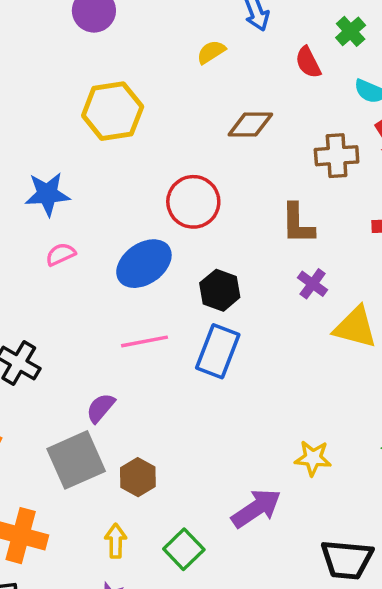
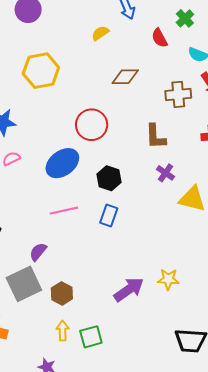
blue rectangle: (218, 351) -> (109, 215), size x0.7
purple arrow: (256, 508) -> (129, 289), moved
yellow arrow: (116, 541) -> (63, 331), moved
green square: (184, 549) -> (91, 337), turned 30

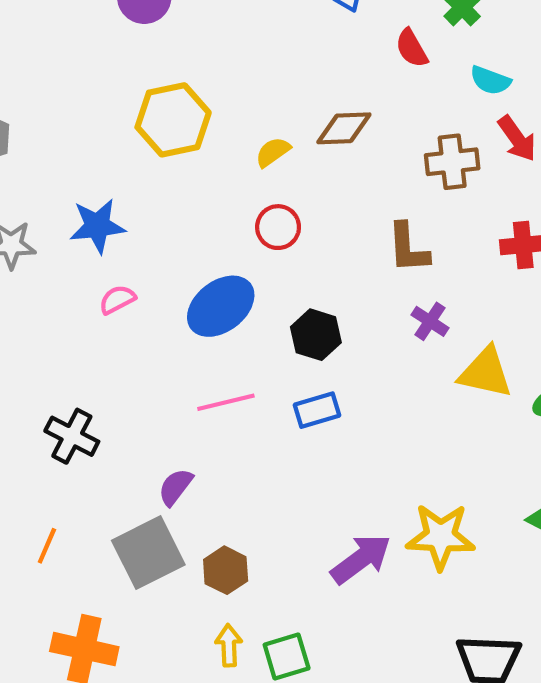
yellow semicircle: (100, 33) -> (273, 152), moved
red circle: (92, 125) -> (278, 227), size x0.7
blue rectangle: (109, 215) -> (317, 410), turned 55
yellow star: (168, 279) -> (441, 536), size x1.5

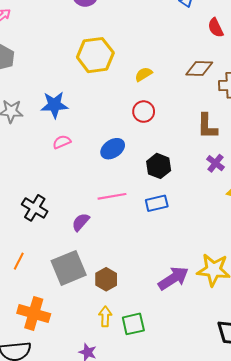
brown diamond: (344, 128) -> (199, 68), moved
blue ellipse: (221, 306) -> (113, 149), size x0.7
purple semicircle: (175, 487) -> (81, 222), moved

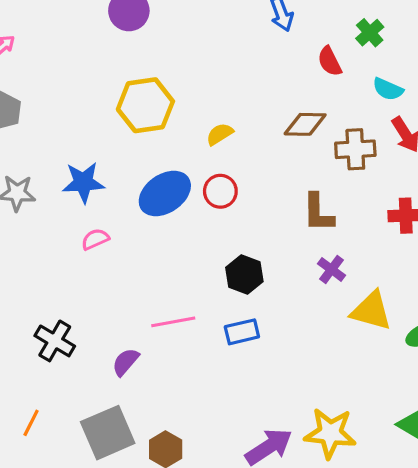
blue ellipse: (113, 149) -> (165, 193), moved, size x1.4

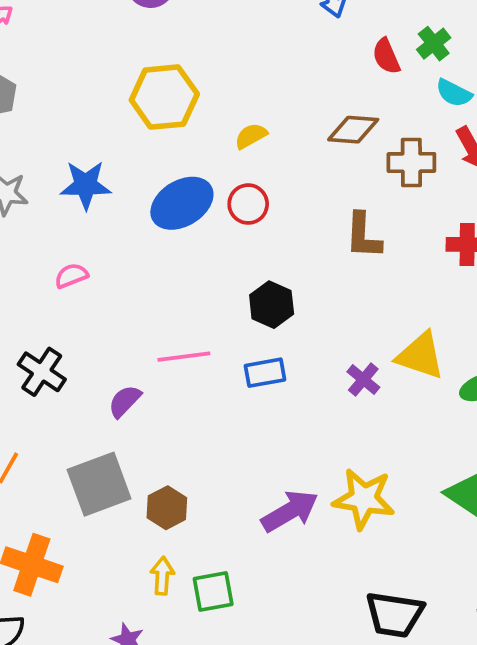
green cross: (370, 33) -> (434, 44), moved
pink semicircle: (95, 239) -> (71, 276), moved
purple cross: (332, 269) -> (363, 380), moved

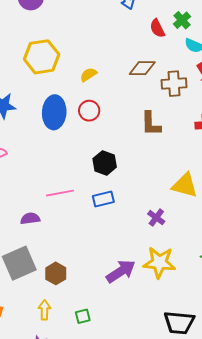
blue ellipse: (182, 203) -> (54, 112), turned -52
purple cross: (363, 380) -> (156, 218), moved
purple semicircle: (125, 401) -> (30, 219), turned 42
yellow arrow: (162, 576) -> (44, 310), moved
green square: (213, 592) -> (83, 316), size x0.7

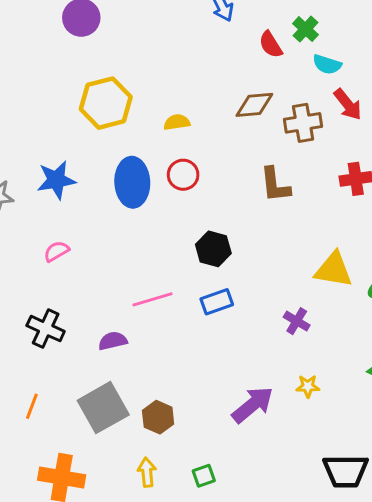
yellow semicircle: (88, 75) -> (177, 122), turned 30
yellow star: (159, 263) -> (308, 386), size x0.5

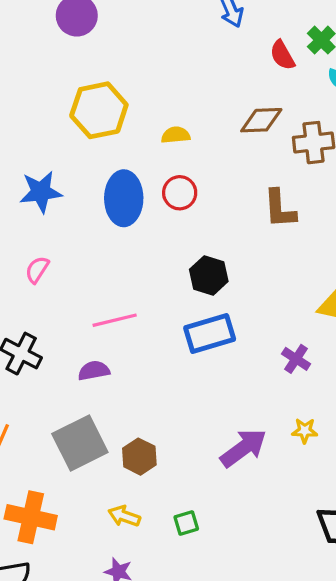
pink semicircle: (56, 251) -> (37, 270), turned -30
pink line: (153, 299) -> (115, 320), moved
blue rectangle: (217, 302) -> (210, 333), size x1.4
yellow arrow: (147, 472) -> (124, 516), turned -68

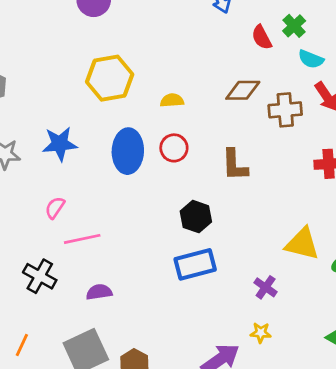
brown L-shape: (280, 209) -> (235, 165), moved
pink line: (115, 320) -> (82, 239), moved
yellow star: (305, 431) -> (261, 333), moved

